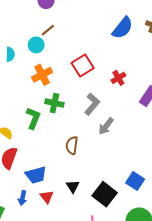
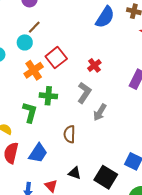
red square: (83, 66) -> (56, 58), moved
red cross: (118, 78) -> (94, 65), moved
blue trapezoid: (36, 175) -> (38, 153), moved, turned -35
black triangle: (73, 186) -> (75, 173), turned -32

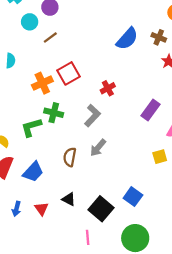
cyan circle: (25, 42) -> (30, 22), moved
green L-shape: (30, 112) -> (31, 127), turned -130
gray arrow: (100, 112) -> (98, 148), moved

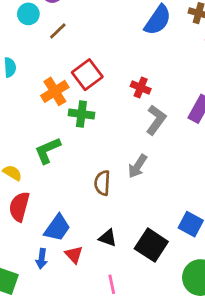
red cross: (108, 88) -> (141, 87), turned -32
green cross: (54, 113) -> (81, 114), moved
gray L-shape: (92, 116) -> (156, 120), moved
blue trapezoid: (33, 172) -> (57, 228), moved
pink line: (88, 237) -> (112, 284), moved

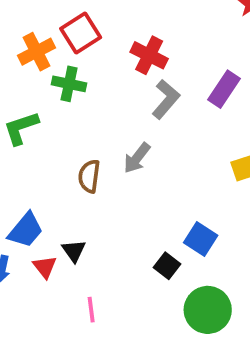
red cross: (141, 87) -> (149, 55), size x1.4
black triangle: (108, 238) -> (74, 251), moved, turned 30
black square: (151, 245) -> (167, 266), moved, size x0.6

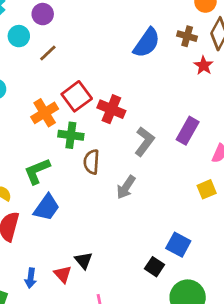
red cross: (149, 55) -> (111, 109), moved
brown semicircle: (89, 176) -> (91, 162), moved
blue trapezoid: (26, 230) -> (47, 207), moved

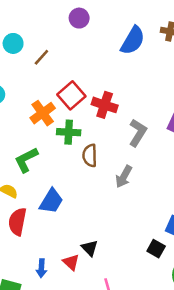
purple circle: (43, 14) -> (79, 18), moved
green L-shape: (37, 171) -> (26, 160), moved

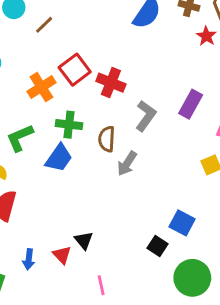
green cross: (69, 132) -> (69, 125), moved
brown semicircle: (90, 155) -> (107, 139), moved
blue trapezoid: (51, 201) -> (59, 158), moved

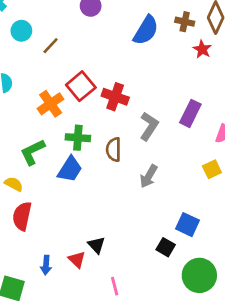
gray arrow: (127, 164) -> (149, 176), moved

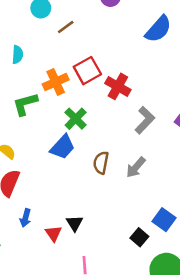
green cross: (78, 138) -> (76, 119), turned 30
brown semicircle: (114, 150) -> (101, 163), moved
green L-shape: (33, 152) -> (25, 104), moved
blue arrow: (46, 265) -> (25, 218), moved

